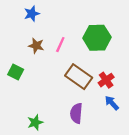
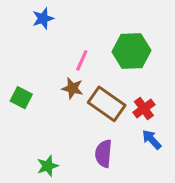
brown star: (36, 46) -> (72, 88), moved

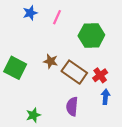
pink line: (82, 60) -> (57, 17), moved
green square: (21, 98) -> (15, 68), size x1.5
blue arrow: (152, 140) -> (105, 97), turned 48

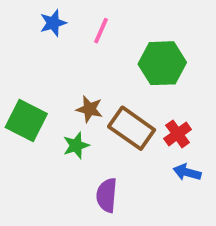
blue arrow: (105, 97) -> (187, 172), turned -80
purple semicircle: (72, 107) -> (107, 195), moved
green star: (33, 115) -> (76, 145), moved

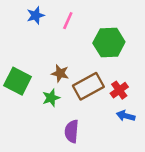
brown rectangle: (132, 128) -> (88, 86), turned -64

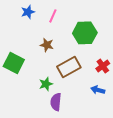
brown star: (60, 73) -> (47, 45), moved
red cross: (119, 90) -> (103, 66), moved
green star: (51, 98) -> (46, 84), moved

